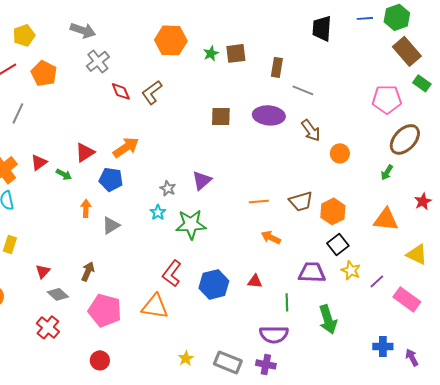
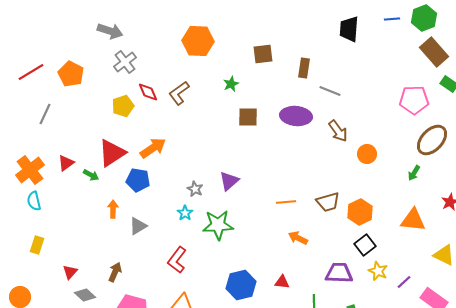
yellow pentagon: (24, 35) -> (123, 106), moved
green star: (211, 53) -> (231, 84), moved
red triangle: (85, 152) -> (112, 153), size x1.4
red L-shape: (172, 273) -> (177, 260), moved

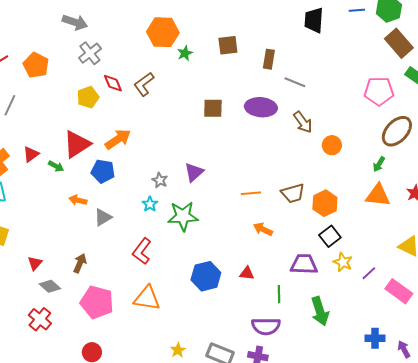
green star: (231, 84) -> (185, 53), moved
orange arrow: (113, 209) -> (78, 200), turned -78
orange triangle: (413, 220) -> (378, 195), moved

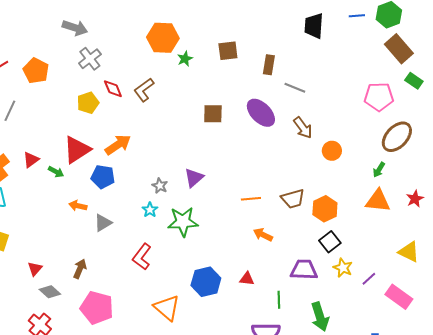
purple ellipse: (261, 107) -> (261, 113), turned 40
orange triangle: (147, 298) -> (167, 308), moved, turned 32

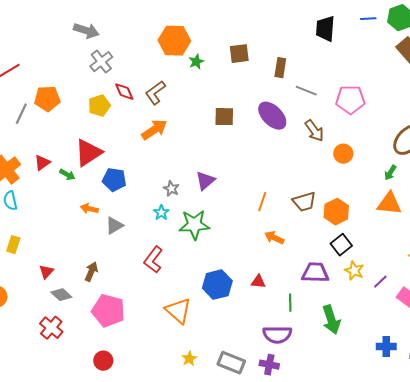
orange pentagon: (36, 71) -> (47, 99), moved, turned -30
pink pentagon: (379, 97) -> (350, 100), moved
orange arrow: (118, 145) -> (154, 130), moved
orange line: (251, 199) -> (262, 202), turned -66

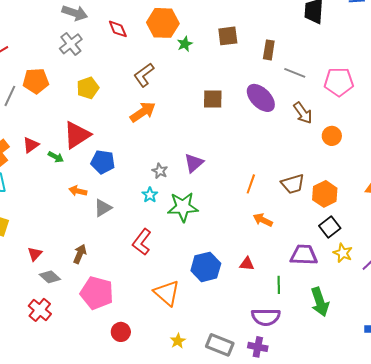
gray cross: (101, 62) -> (71, 44), moved
red diamond: (124, 92) -> (118, 29), moved
red circle: (103, 361) -> (121, 332), moved

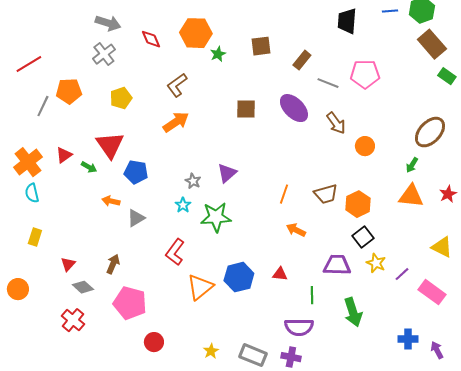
brown rectangle: (269, 50) -> (302, 60), turned 30
pink pentagon: (339, 82) -> (365, 74), moved
red triangle: (77, 135) -> (110, 145), turned -32
orange triangle: (167, 293) -> (200, 287), moved, turned 40

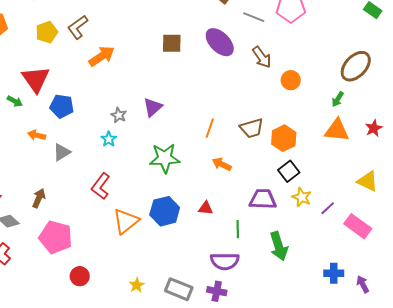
brown L-shape: (177, 85) -> (78, 27), moved
green star: (216, 217) -> (165, 158), moved

